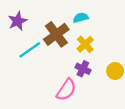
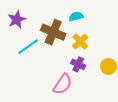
brown cross: (56, 34) -> (53, 32), turned -30

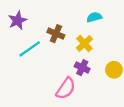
cyan semicircle: (76, 16) -> (94, 17), moved
brown cross: (53, 32) -> (56, 34), size x0.7

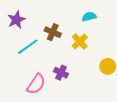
purple cross: (82, 68) -> (61, 73), moved
pink semicircle: (66, 88) -> (36, 84), moved

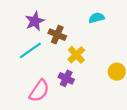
purple star: (16, 20) -> (35, 21), moved
yellow cross: (80, 42) -> (76, 55), moved

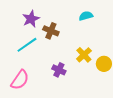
yellow cross: (76, 55) -> (84, 55), moved
pink semicircle: (39, 91) -> (20, 80), moved

